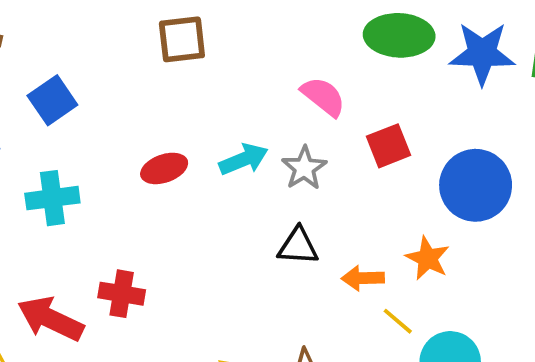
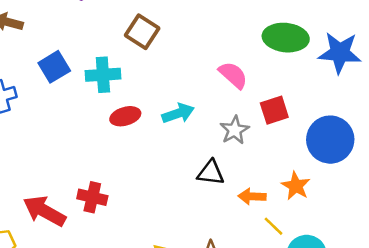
brown square: (182, 39) -> (142, 32), turned 36
gray star: (304, 168) -> (234, 130), moved
cyan cross: (52, 198) -> (103, 75), moved

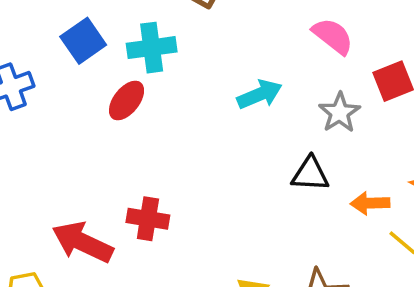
red ellipse: (125, 116) -> (127, 100), moved, turned -32

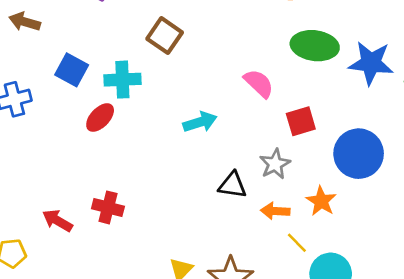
blue square: (83, 41) -> (72, 70), turned -32
gray star: (340, 113) -> (275, 164), moved
red arrow: (83, 242) -> (57, 221), size x0.7

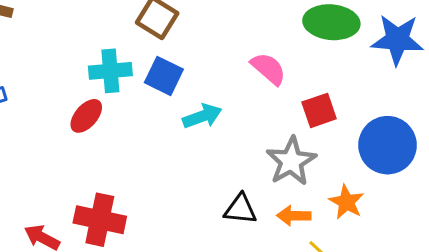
blue square: (72, 70) -> (164, 76), moved
gray star: (275, 164) -> (291, 161), size x1.4
black triangle: (233, 185) -> (240, 209), moved
red cross: (108, 207) -> (100, 220), size x1.4

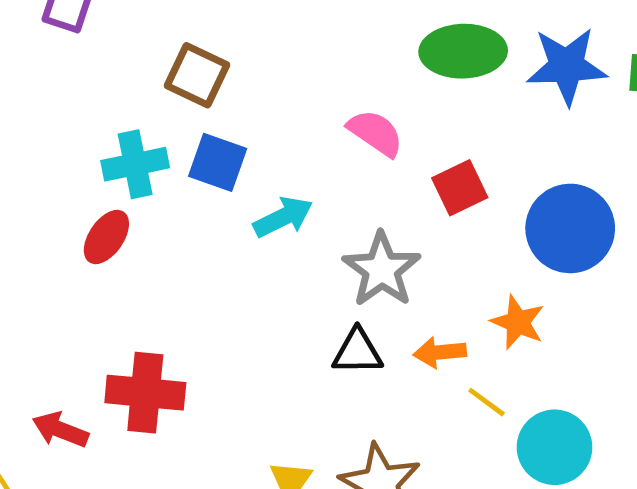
gray star: (291, 161) -> (382, 270), moved

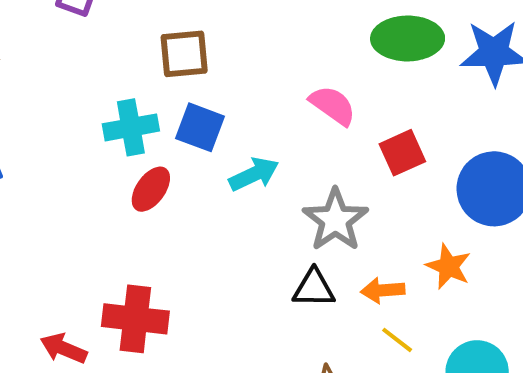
brown square: (197, 75) -> (184, 54), turned -32
red ellipse: (106, 237) -> (151, 189), moved
yellow line: (487, 402) -> (397, 340), moved

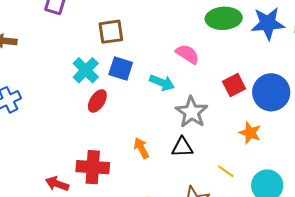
cyan cross: (131, 127) -> (86, 70), turned -32
red square: (402, 153) -> (234, 85), moved
cyan arrow: (254, 174) -> (162, 83), moved, turned 50
orange arrow: (383, 290) -> (141, 148), moved, turned 70

